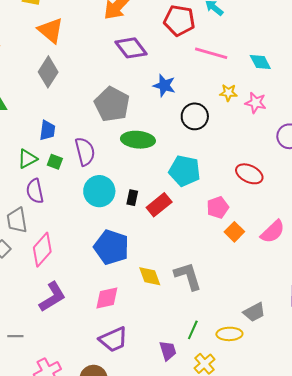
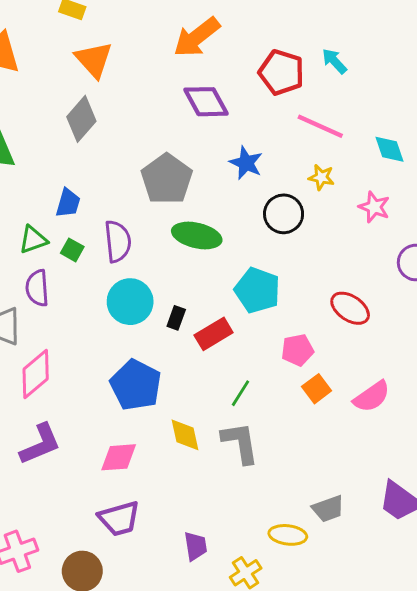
yellow star: (228, 93) -> (321, 177), moved
green line: (193, 330) -> (241, 393), moved

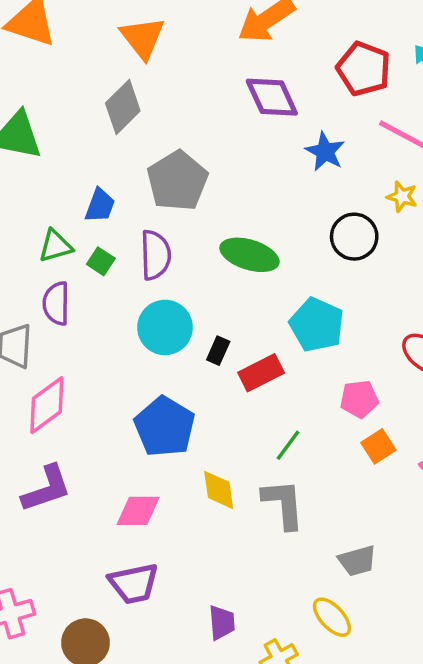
blue star: (246, 163) -> (325, 152), moved
gray pentagon: (167, 179) -> (177, 181), moved
gray trapezoid: (328, 509) -> (357, 561), moved
yellow ellipse: (288, 535) -> (332, 617), turned 36

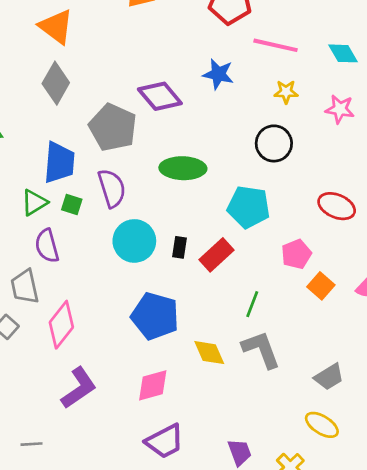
purple diamond: (272, 97) -> (160, 96), moved
blue trapezoid: (100, 205) -> (59, 162), size x1.5
black circle: (354, 237) -> (274, 143), moved

